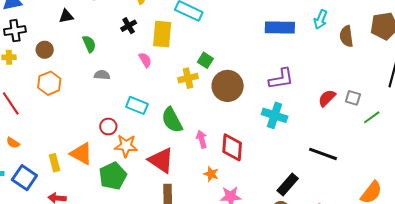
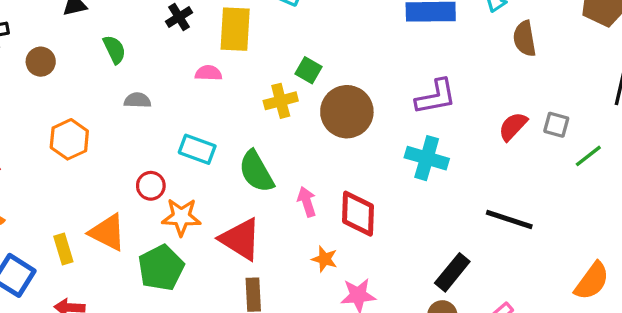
brown semicircle: (346, 36) -> (525, 39), moved
pink semicircle: (145, 60) -> (208, 73), turned -56
orange hexagon: (49, 83) -> (69, 139), moved

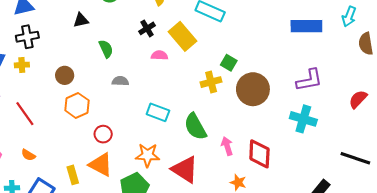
yellow rectangle: (235, 29) -> (182, 36), turned -44
brown circle: (41, 62) -> (65, 75), moved
pink semicircle: (208, 73) -> (159, 55), moved
red circle: (151, 186) -> (103, 134), moved

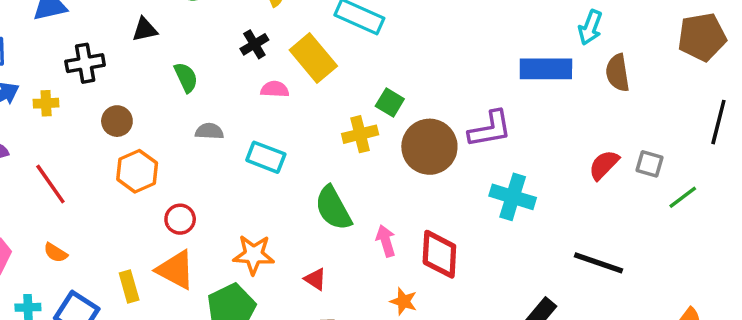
blue rectangle: (306, 26) -> (546, 69), moved
black cross: (27, 37) -> (85, 63), moved
purple L-shape: (309, 80) -> (490, 129), moved
cyan rectangle: (158, 112) -> (266, 157), moved
red triangle: (185, 169) -> (315, 279), size x0.5

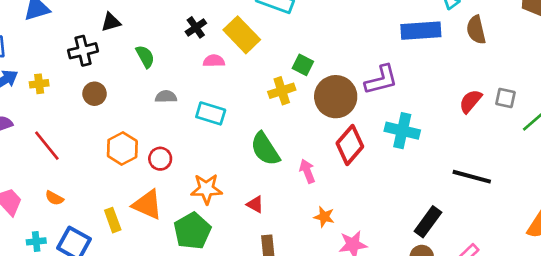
black cross: (85, 63) -> (83, 51), moved
orange hexagon: (137, 171) -> (122, 149), moved
red circle: (180, 219) -> (160, 159), moved
red diamond: (439, 254) -> (350, 145), moved, turned 42

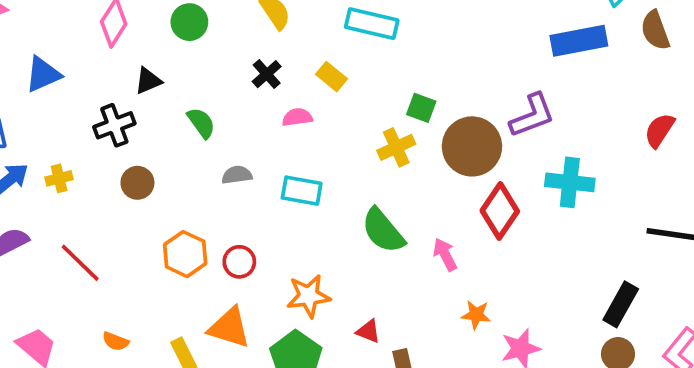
yellow rectangle: (242, 35) -> (332, 77), size x0.6
orange semicircle: (54, 198) -> (116, 341), moved
red triangle: (255, 204) -> (368, 331), moved

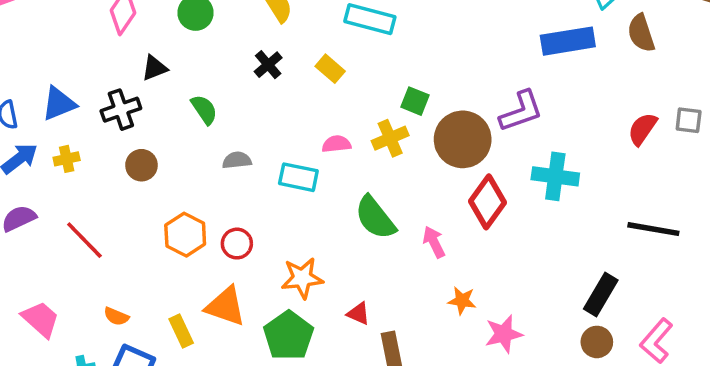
blue triangle: (43, 74) -> (59, 104), moved
pink semicircle: (297, 117) -> (336, 144), moved

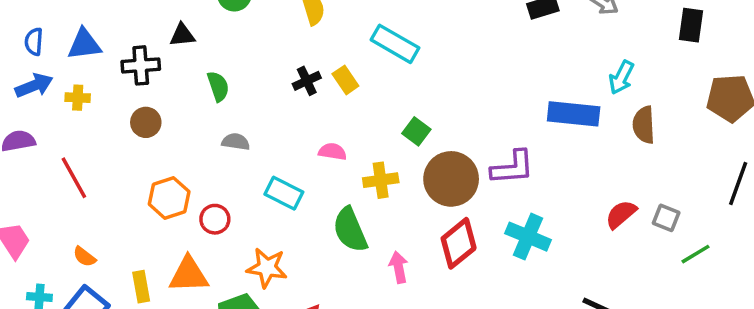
black cross: (268, 65) -> (307, 81), moved
yellow cross: (390, 138) -> (381, 180), moved
cyan rectangle: (298, 177) -> (284, 193), moved
orange triangle: (226, 306) -> (189, 275), turned -36

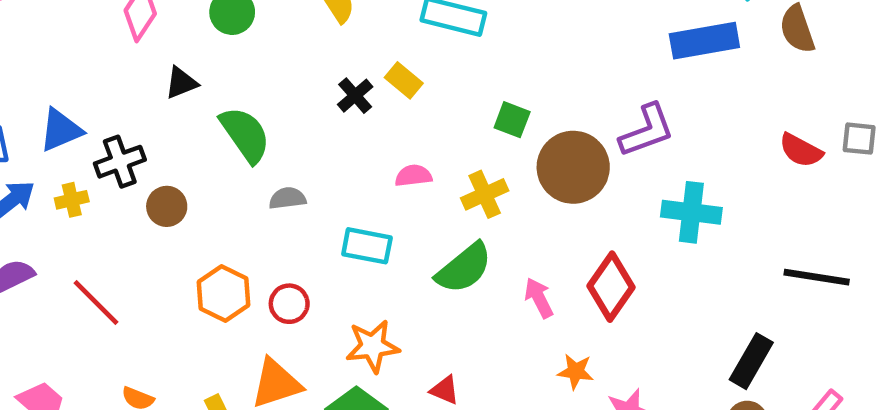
black cross: (141, 65) -> (120, 162), moved
green semicircle: (218, 86) -> (245, 135), size x1.5
red semicircle: (621, 214) -> (801, 150), turned -96
green semicircle: (350, 230) -> (464, 268), turned -90
red diamond: (459, 243) -> (611, 287), moved

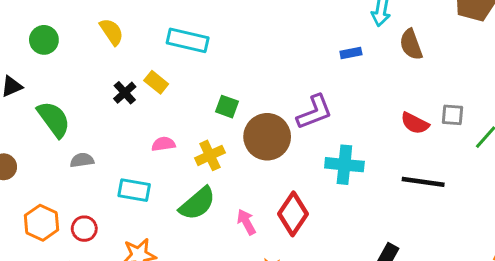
blue rectangle: (704, 41) -> (351, 53), size x0.5
black line: (817, 277) -> (423, 182), moved

